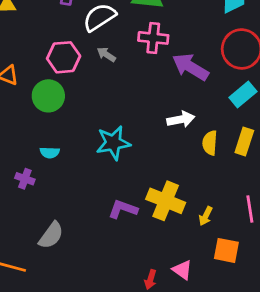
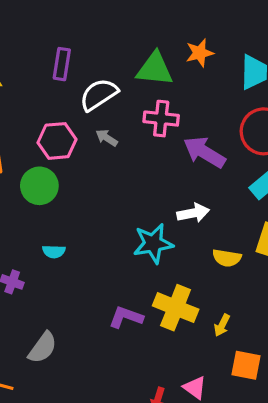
cyan star: (113, 143) -> (153, 243), moved
yellow semicircle: (210, 143) -> (227, 258), moved, turned -85
cyan semicircle: (50, 153) -> (54, 251), moved

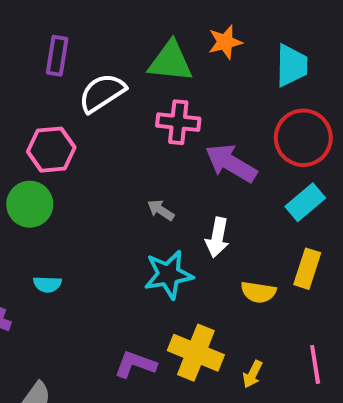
gray arrow: (107, 138) -> (161, 210), moved
white arrow: (193, 213) -> (217, 237), turned 112

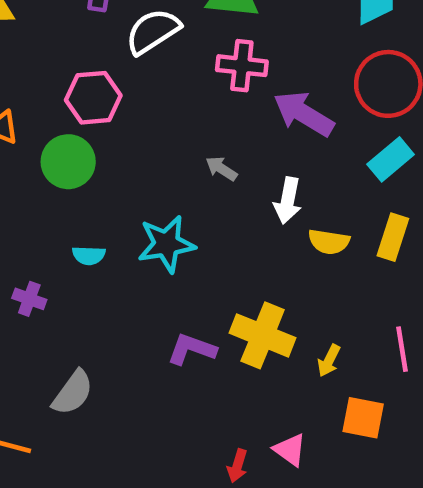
cyan star: (168, 275) -> (166, 244), moved
yellow semicircle: (258, 292) -> (329, 242), moved

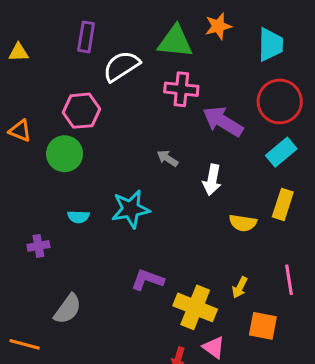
yellow semicircle: (329, 242) -> (243, 223), moved
purple cross: (29, 299) -> (38, 246), turned -30
yellow cross: (263, 335) -> (195, 307), moved

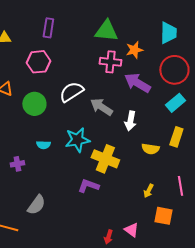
orange star: (218, 26) -> (134, 50), moved
white semicircle: (121, 66) -> (71, 92), moved
pink hexagon: (81, 111) -> (38, 62), moved
gray arrow: (168, 158) -> (101, 107), size x1.6
yellow cross: (195, 307) -> (105, 159), moved

